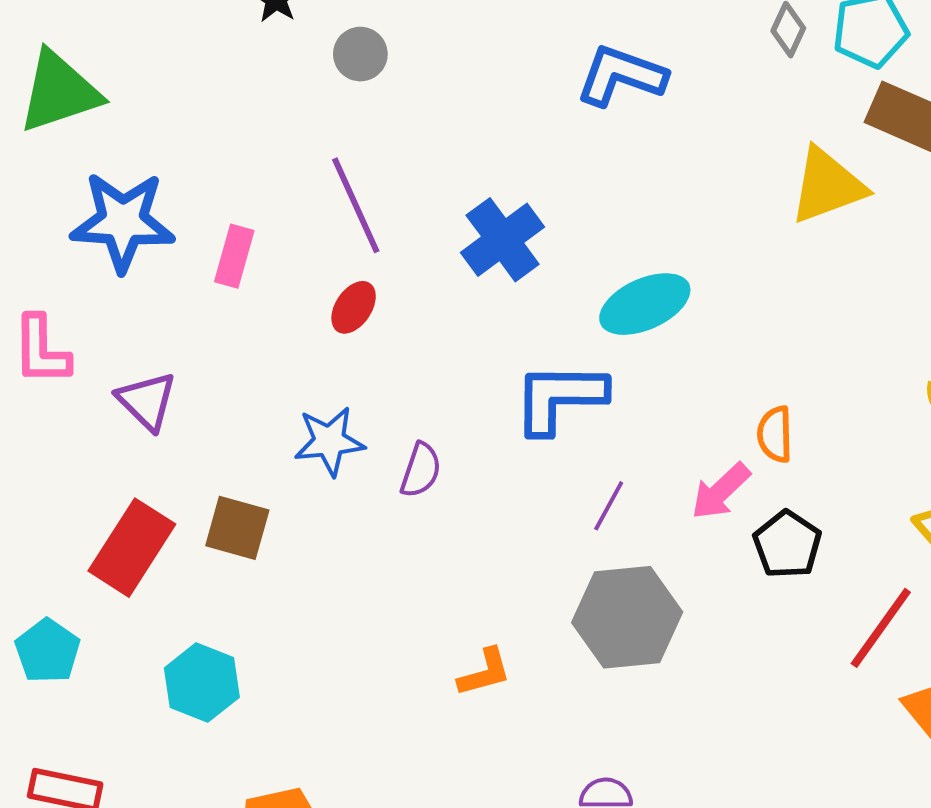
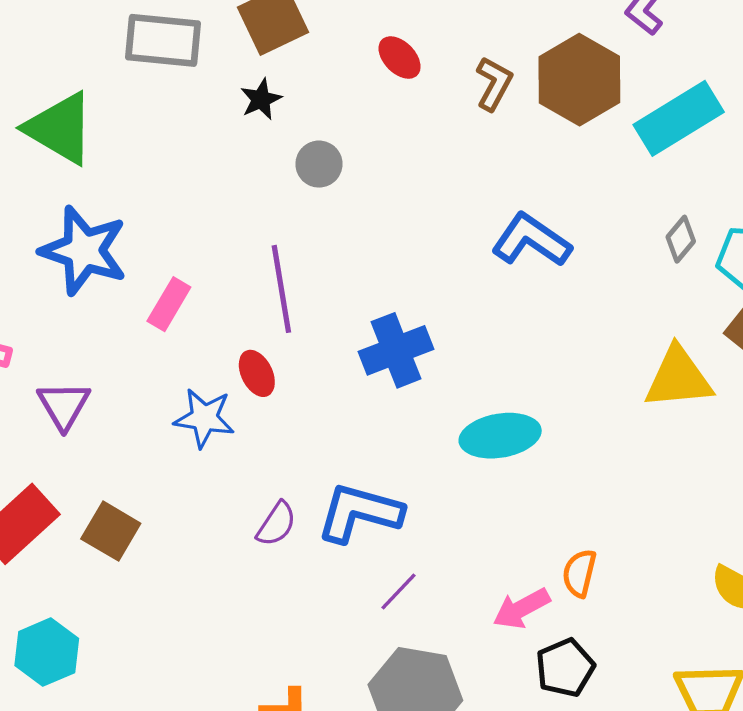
green triangle: (59, 92) -> (60, 128), turned 34
red ellipse: (354, 307) -> (257, 373), turned -75
blue L-shape: (559, 398) -> (360, 513), moved
blue star: (329, 441) -> (204, 418), moved
purple line: (609, 506) -> (398, 592), moved

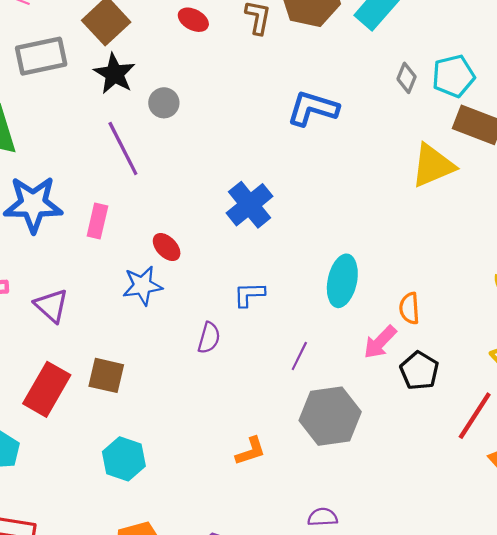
black star: (261, 99) -> (114, 74), size x1.5
purple line: (281, 289) -> (123, 149), moved
cyan ellipse: (500, 436) -> (342, 281), moved, turned -51
blue L-shape: (360, 513) -> (249, 294), moved, size x0.6
cyan hexagon: (47, 652) -> (124, 459), moved

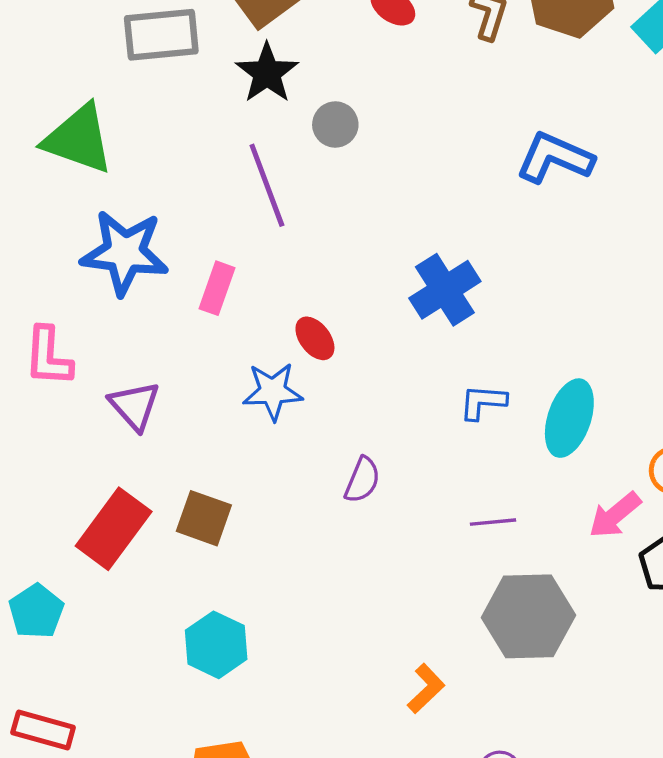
blue L-shape: (249, 294) -> (483, 402), moved
purple line: (299, 356) -> (493, 522), turned 52
orange L-shape: (250, 451) -> (426, 688), moved, turned -32

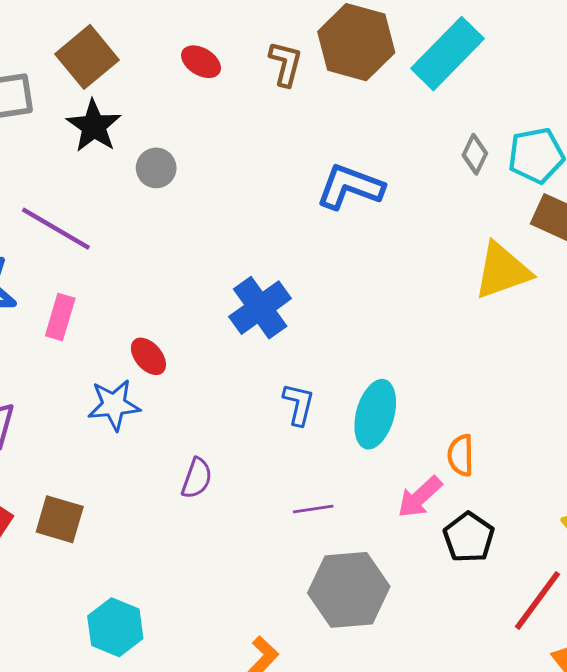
purple line: (267, 185) -> (56, 229), moved, turned -36
blue L-shape: (483, 402) -> (299, 404), turned 102
cyan hexagon: (216, 645) -> (115, 627), moved

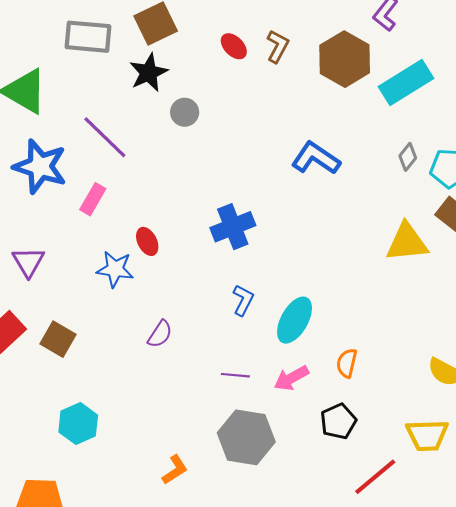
brown L-shape: (286, 64) -> (278, 46), moved
pink arrow: (420, 497) -> (291, 378), moved

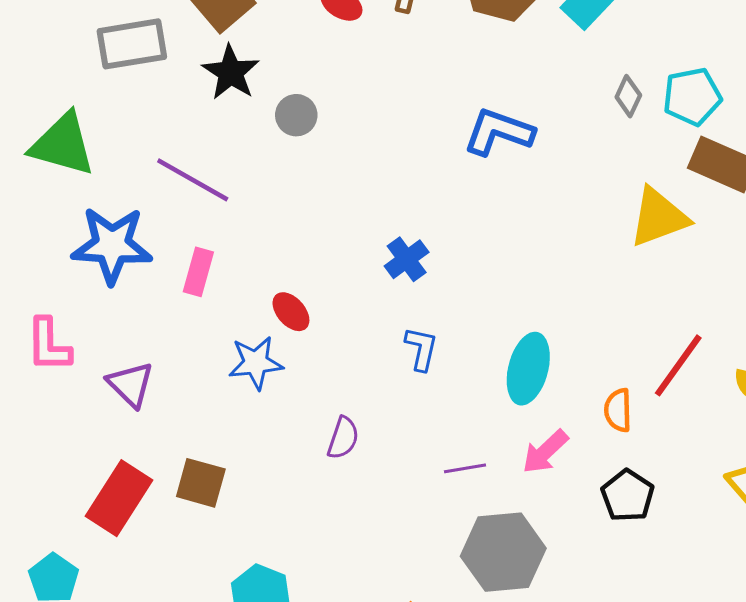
blue cross: (233, 227) -> (407, 259), size x0.7
blue L-shape: (243, 300) -> (421, 349), moved
red line: (375, 477) -> (678, 365), moved

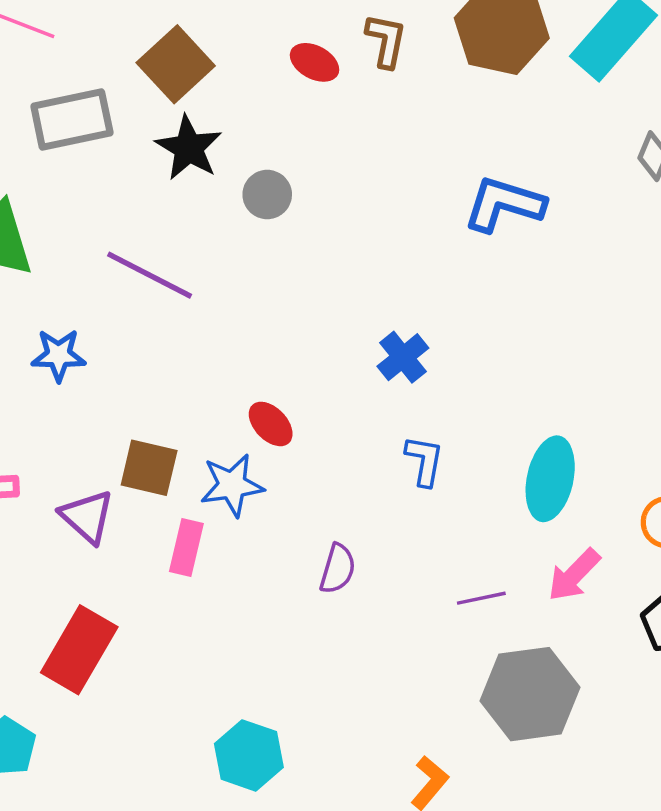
blue star: (112, 245) -> (59, 355), size x0.6
pink rectangle: (198, 272) -> (186, 548), moved
brown square: (201, 483) -> (149, 468), moved

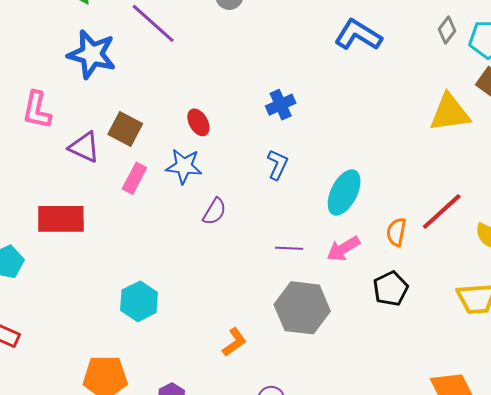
blue star: (59, 355) -> (92, 54), size x1.6
blue star: (232, 485) -> (184, 166), moved
purple triangle: (87, 517) -> (84, 147), turned -32
red rectangle: (79, 650) -> (61, 219), turned 45

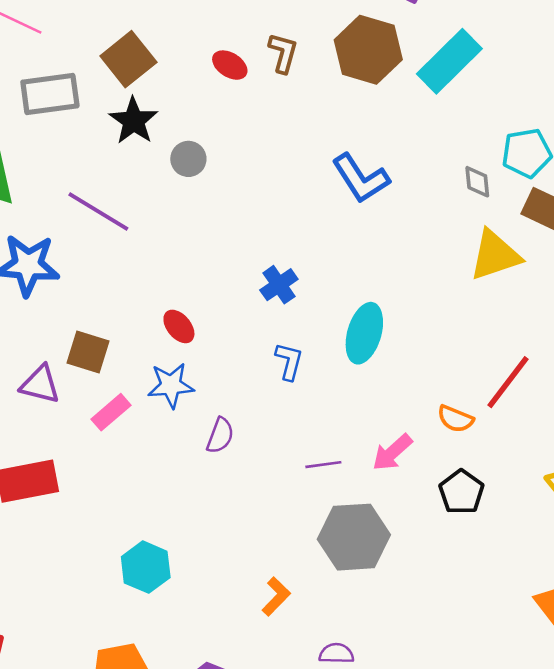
gray diamond: (447, 30) -> (477, 182), moved, turned -32
blue L-shape: (358, 35) -> (361, 178), turned -144
pink rectangle: (134, 178) -> (111, 412), turned 32
cyan ellipse: (344, 192) -> (364, 333), moved
orange semicircle: (396, 232) -> (455, 419), turned -68

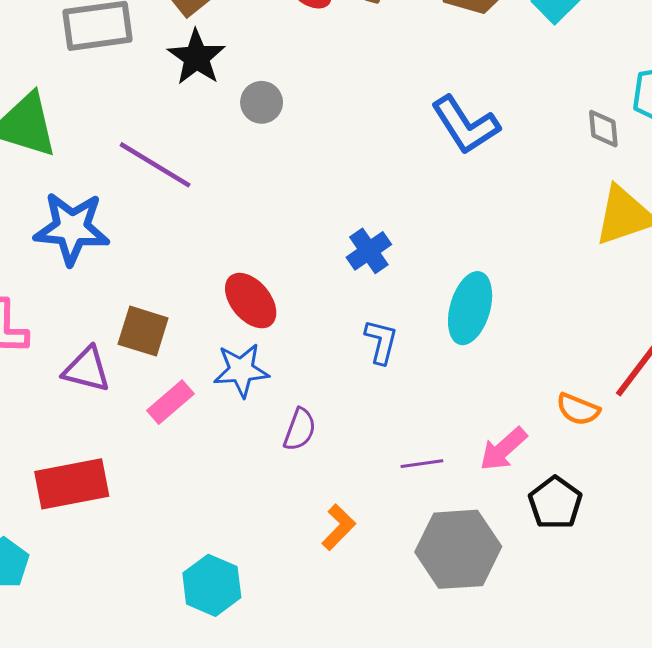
red ellipse: (179, 326) -> (251, 301), size x1.4
black pentagon: (461, 492) -> (555, 503), moved
orange L-shape: (276, 596) -> (339, 527), moved

